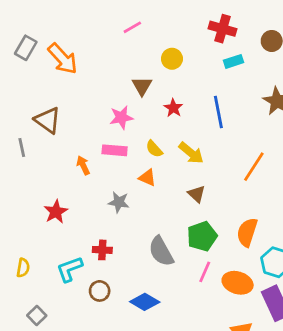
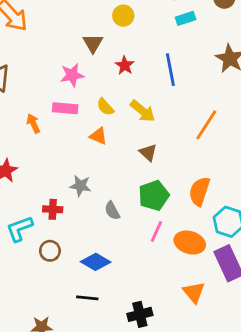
gray star: (119, 202) -> (80, 186), moved
gray semicircle: (161, 251) -> (112, 211), size x0.6

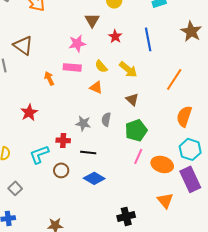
orange semicircle: (199, 191) -> (184, 116), moved
gray semicircle: (112, 211) -> (106, 119), moved, turned 40
black line: (87, 298) -> (88, 152), moved

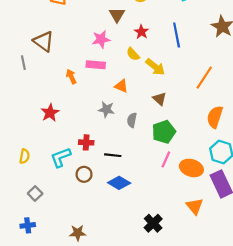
yellow semicircle: (101, 66) -> (133, 54), moved
gray star: (83, 123) -> (106, 109), moved
black cross: (126, 216) -> (153, 223), turned -30

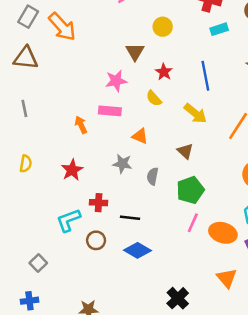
brown triangle: (44, 41) -> (26, 58), moved, turned -30
yellow arrow: (155, 67) -> (195, 113), moved
red star: (50, 113) -> (72, 170), moved
yellow semicircle: (24, 156) -> (26, 164), moved

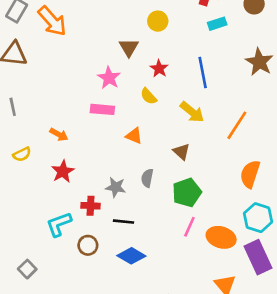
pink star: (116, 81) -> (109, 78), turned -30
orange arrow: (81, 125) -> (59, 134), moved, turned 144
yellow semicircle: (26, 164) -> (22, 154), moved, turned 54
gray star: (122, 164) -> (116, 187), moved

